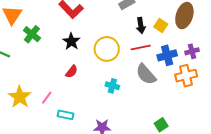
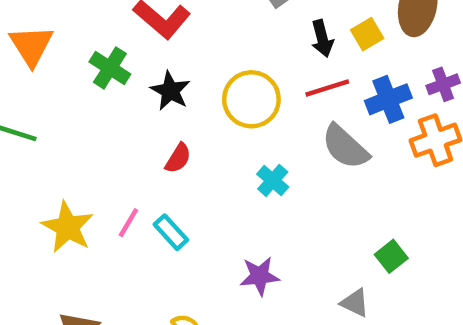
yellow square: (161, 26) -> (367, 34), turned 32
green cross: (32, 34) -> (110, 68), moved
cyan cross: (112, 86) -> (273, 180), turned 32
cyan rectangle: (66, 115) -> (171, 232), moved, turned 42

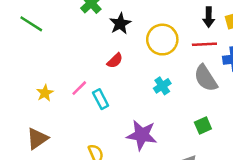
yellow star: (68, 227) -> (45, 93), moved, size x0.6
green square: (391, 256) -> (203, 125), moved
purple star: (260, 276) -> (142, 135), size x1.4

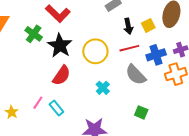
black star: (120, 24) -> (60, 46), size x1.4
red semicircle: (115, 61) -> (61, 75), size x1.5
green square: (203, 125) -> (141, 112), turned -32

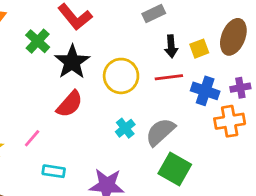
blue cross: (156, 55) -> (205, 91), turned 30
gray semicircle: (136, 75) -> (160, 132), moved, turned 85
cyan rectangle: (56, 108) -> (54, 171), moved, turned -49
green square: (141, 112) -> (175, 169), size x1.6

